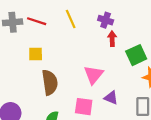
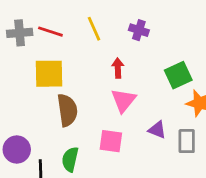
red arrow: (112, 39) -> (118, 68), moved
yellow square: (36, 54) -> (49, 74), size x1.6
purple triangle: (111, 98) -> (157, 130), moved

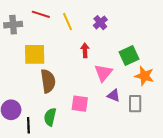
purple cross: (139, 30) -> (100, 23), turned 32
red line: (50, 32) -> (41, 14), moved
pink triangle: (123, 100) -> (103, 73), moved

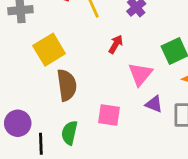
red arrow: (85, 50) -> (116, 44), turned 32
yellow square: (35, 54) -> (49, 50), turned -30

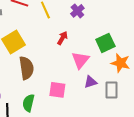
purple triangle: (154, 104) -> (90, 82), turned -40

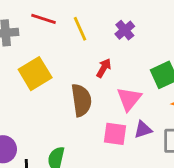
brown semicircle: (26, 68) -> (81, 100), moved
pink square: (57, 90) -> (115, 134), moved

